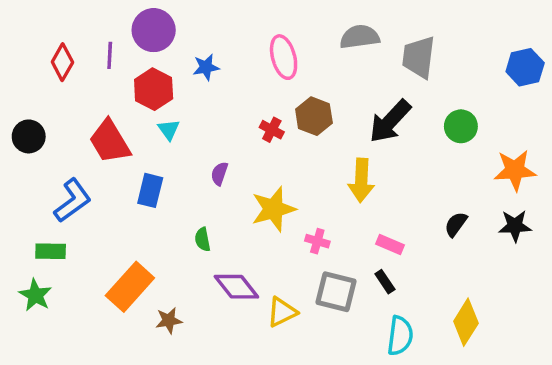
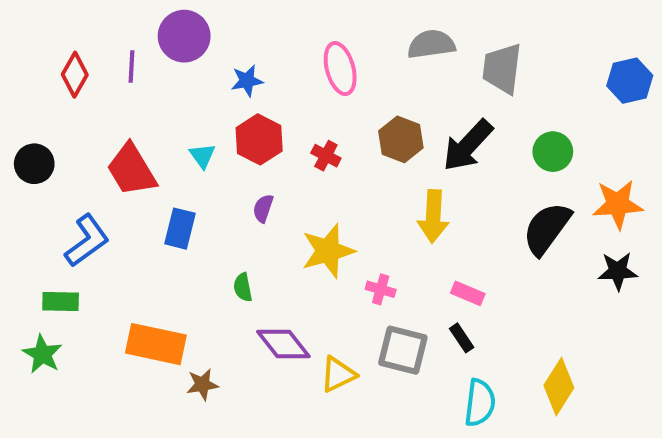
red hexagon: (154, 89) -> (259, 139), moved
brown hexagon: (314, 116) -> (401, 139), moved
black semicircle: (456, 224) -> (547, 229), moved, size x1.8
orange rectangle: (130, 287) -> (156, 344), turned 60

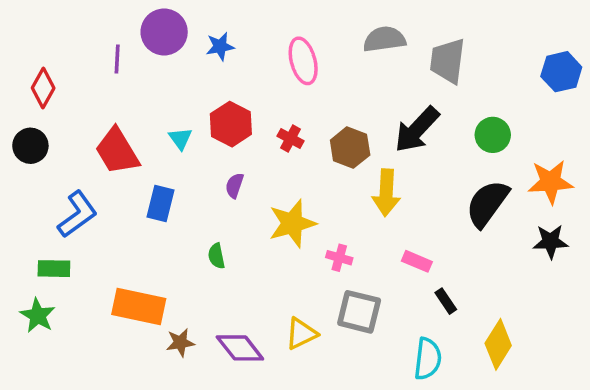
red diamond: (75, 75) -> (43, 88), moved
blue star: (247, 81) -> (220, 46), moved
brown hexagon: (401, 139) -> (350, 148), moved
black rectangle: (462, 338) -> (446, 301), moved
purple diamond: (283, 344) -> (240, 348), moved

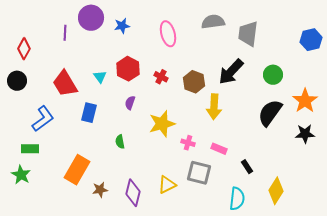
orange star: (551, 182) -> (305, 101), turned -30
pink rectangle: (417, 261) -> (219, 149), moved
orange rectangle: (139, 306) -> (77, 170), turned -72
purple diamond: (240, 348) -> (133, 193), turned 52

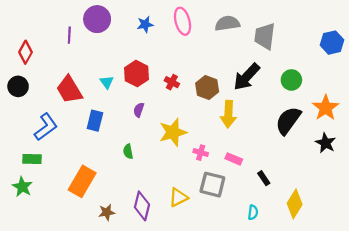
blue star: (122, 26) -> (145, 24), moved
pink ellipse: (168, 34) -> (183, 21), moved
black star: (305, 134) -> (326, 143), turned 30
brown star: (100, 190) -> (107, 212), moved
cyan semicircle: (237, 199) -> (253, 212), size x0.6

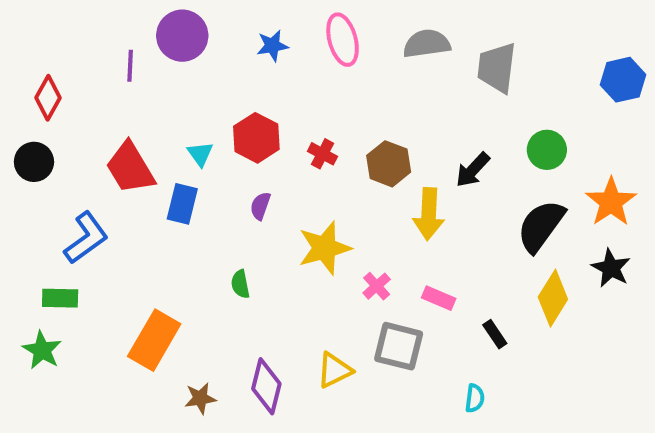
black arrow: (247, 77) -> (473, 170), moved, size x0.7
blue rectangle: (95, 121) -> (182, 204), moved
pink cross: (201, 153) -> (377, 286), turned 32
yellow diamond: (295, 204) -> (553, 298), moved

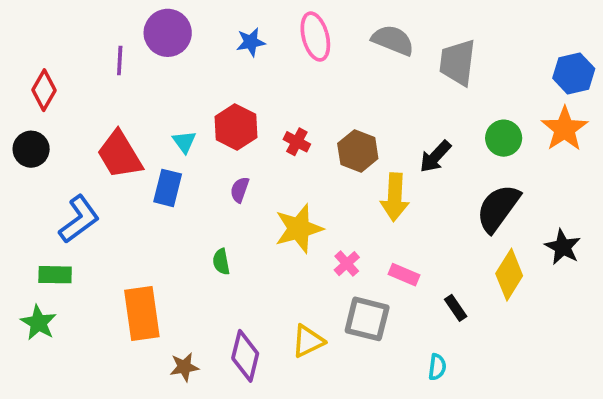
gray semicircle: (427, 44) -> (393, 40), turned 30
orange star: (611, 202) -> (565, 129), moved
orange rectangle: (154, 340) -> (142, 313), turned -38

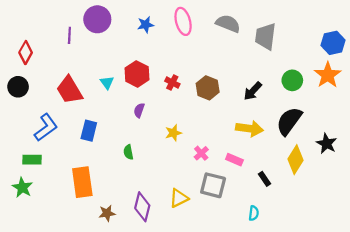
blue rectangle: (168, 188) -> (89, 131), moved
yellow arrow: (395, 197) -> (249, 129), moved, turned -85
yellow star: (299, 229) -> (173, 133), size x0.6

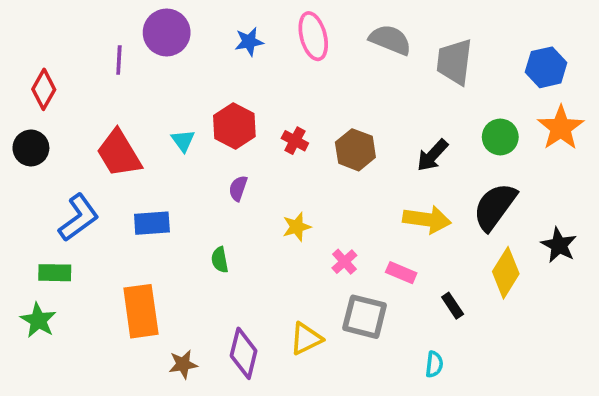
blue hexagon: (333, 43) -> (546, 67), moved
blue rectangle: (89, 131) -> (152, 223), turned 72

